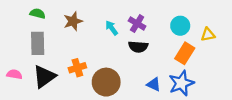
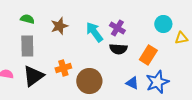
cyan circle: (180, 26) -> (163, 24), moved
cyan arrow: (112, 28) -> (94, 32), size x1.5
orange rectangle: (185, 53) -> (148, 55), moved

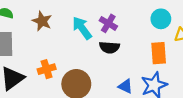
brown star: (59, 26) -> (42, 21), turned -30
orange rectangle: (148, 55) -> (159, 53), moved, turned -36

